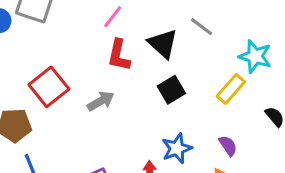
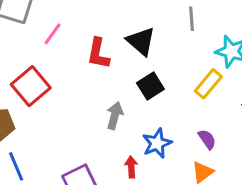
pink line: (113, 17) -> (52, 34), moved
gray line: (202, 27) -> (191, 19), moved, turned 50
gray arrow: (101, 101) -> (115, 116), moved, turned -44

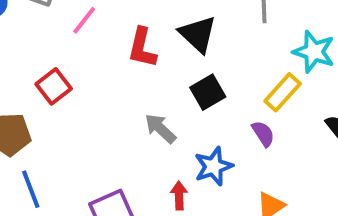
red square: (31, 86) -> (54, 86), size x0.7
gray arrow: (115, 116) -> (160, 129), turned -64
purple semicircle: (207, 139) -> (263, 134), moved

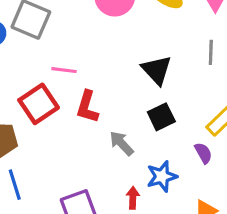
pink line: (84, 20) -> (64, 70), moved, turned 55
red L-shape: (142, 48) -> (87, 107), moved
red square: (54, 86) -> (39, 104), size x1.4

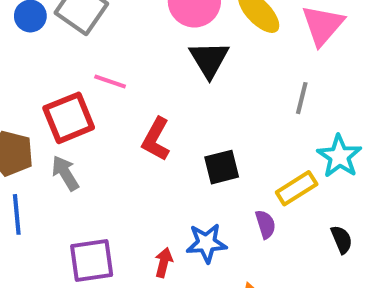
black triangle: (157, 70) -> (209, 59), moved
red L-shape: (87, 107) -> (156, 139), moved
gray arrow: (121, 143) -> (65, 173), moved

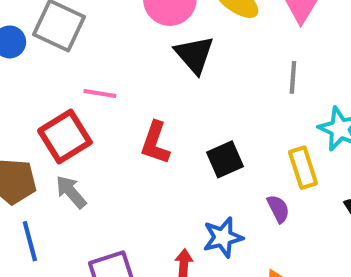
yellow rectangle: (297, 188) -> (303, 168), turned -66

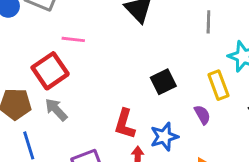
red L-shape: (155, 143) -> (125, 124), moved

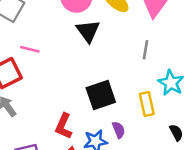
black square: (163, 82) -> (101, 95), size x1.4
purple semicircle: (202, 115) -> (119, 130), moved

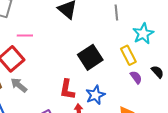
cyan star: (171, 83) -> (143, 34), turned 30
purple semicircle: (119, 130) -> (136, 77), moved

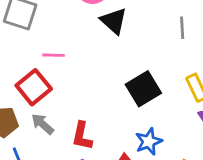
red L-shape: (67, 89) -> (82, 136), moved

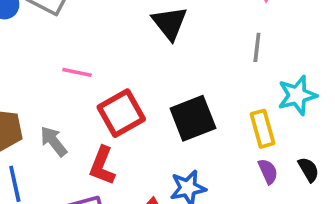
pink line: (54, 55) -> (77, 72), moved
red square: (34, 87) -> (121, 113), moved

